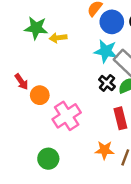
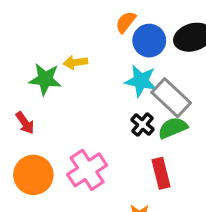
green star: (36, 28) -> (45, 79), moved
orange circle: (40, 95) -> (33, 175), moved, size x1.5

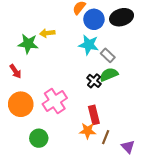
gray rectangle: (171, 98) -> (108, 55), size x0.6
black cross: (143, 125) -> (94, 81), moved
red rectangle: (161, 173) -> (94, 115), moved

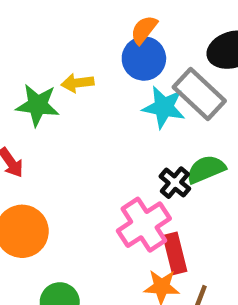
blue circle: (94, 19) -> (144, 59), moved
gray rectangle: (108, 55) -> (199, 94), moved, size x1.6
pink cross: (55, 101) -> (144, 225), moved

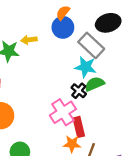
cyan star: (164, 107) -> (86, 67), moved

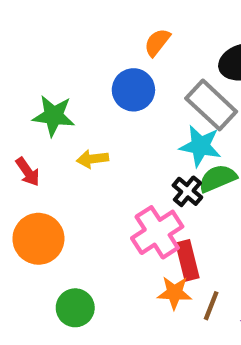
blue circle: (63, 27) -> (133, 90), moved
yellow arrow: (29, 40) -> (92, 159), moved

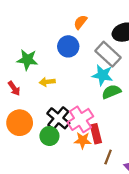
black cross: (187, 191) -> (58, 118), moved, size x1.5
orange star: (174, 293) -> (83, 140), moved
green circle: (75, 308) -> (49, 136), moved

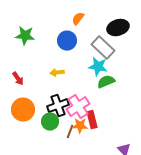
green star: (27, 60) -> (25, 36), moved
yellow arrow: (47, 82) -> (57, 73), moved
black cross: (58, 118) -> (58, 106), turned 30
brown line: (108, 157) -> (70, 132), moved

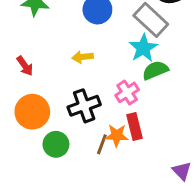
cyan star: (98, 67) -> (143, 48), turned 30
pink cross: (78, 107) -> (127, 92), moved, size x0.7
green circle: (50, 122) -> (56, 144), moved

